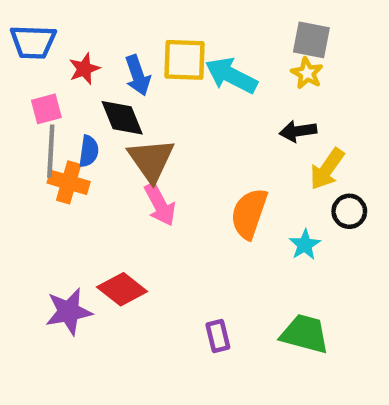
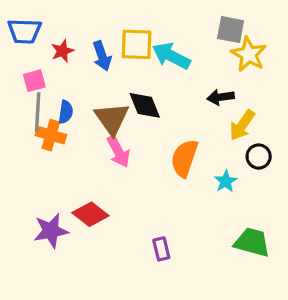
yellow star: (307, 73) -> (249, 54), moved, size x1.5
black diamond: (122, 118) -> (145, 105), moved
green trapezoid: (305, 334) -> (252, 242), moved

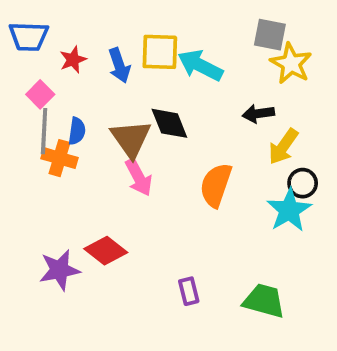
pink square: (34, 81) -> (40, 94), turned -30
cyan star: (226, 181) -> (289, 210), moved, size x1.6
green trapezoid: (252, 242) -> (264, 301), moved

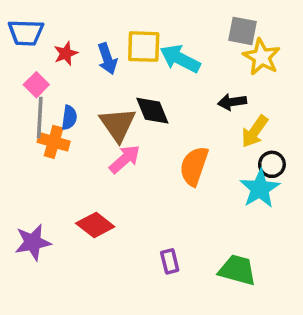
pink arrow: (139, 177) -> (125, 159), turned -104
purple star: (59, 270) -> (33, 242), moved

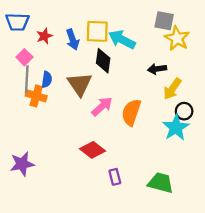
black diamond: (152, 111) -> (103, 61), moved, turned 30
pink arrow: (125, 159) -> (102, 106), moved
red diamond: (95, 225) -> (93, 150), moved

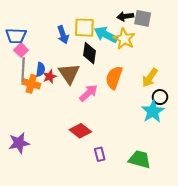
blue trapezoid: (17, 22) -> (16, 36), moved
red star: (44, 36) -> (50, 77), moved
yellow star: (177, 38) -> (124, 39), moved
black arrow: (157, 69) -> (125, 16), moved
orange semicircle: (131, 112) -> (114, 78), moved

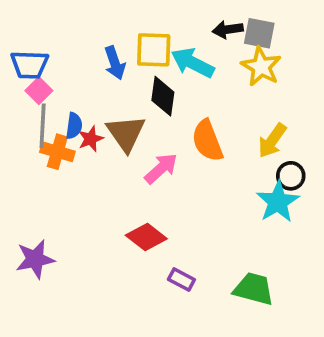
yellow star: (124, 39) -> (261, 67), moved
orange semicircle: (114, 78) -> (207, 141), turned -40
purple rectangle: (100, 154) -> (181, 280), turned -48

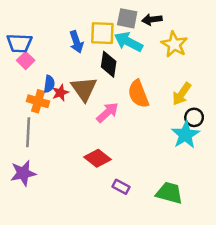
gray square: (259, 33) -> (127, 18), moved
gray line: (43, 126) -> (28, 132), moved

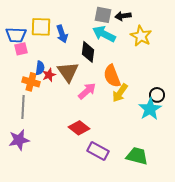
yellow square: (102, 33) -> (41, 27), moved
pink square: (26, 60) -> (21, 49), turned 32
yellow arrow: (182, 94) -> (120, 93), moved
purple rectangle: (121, 187) -> (98, 151), size x1.5

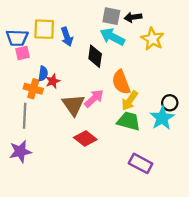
brown triangle: (68, 72) -> (73, 105), moved
purple rectangle: (98, 151) -> (141, 163), moved
green trapezoid: (137, 156) -> (129, 121), moved

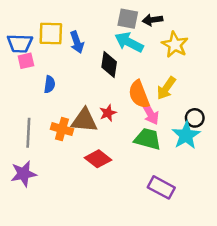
red star: (53, 81) -> (108, 113), moved
orange cross: (33, 89) -> (62, 129), moved
pink arrow: (94, 98) -> (150, 113), moved, turned 102
yellow arrow: (130, 101) -> (166, 88), moved
brown triangle: (73, 105) -> (84, 120), turned -50

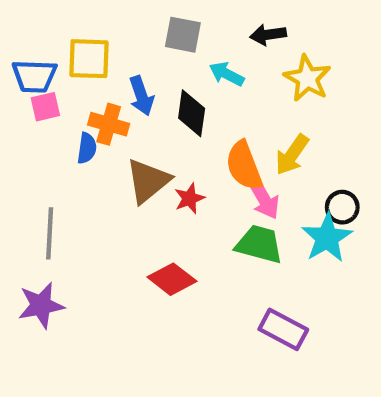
gray square: (128, 19) -> (183, 35), moved
blue arrow: (77, 42) -> (141, 96), moved
cyan arrow: (129, 42) -> (227, 74), size x0.7
brown triangle: (84, 120) -> (148, 181), moved, turned -44
orange cross: (62, 129) -> (109, 124), moved

